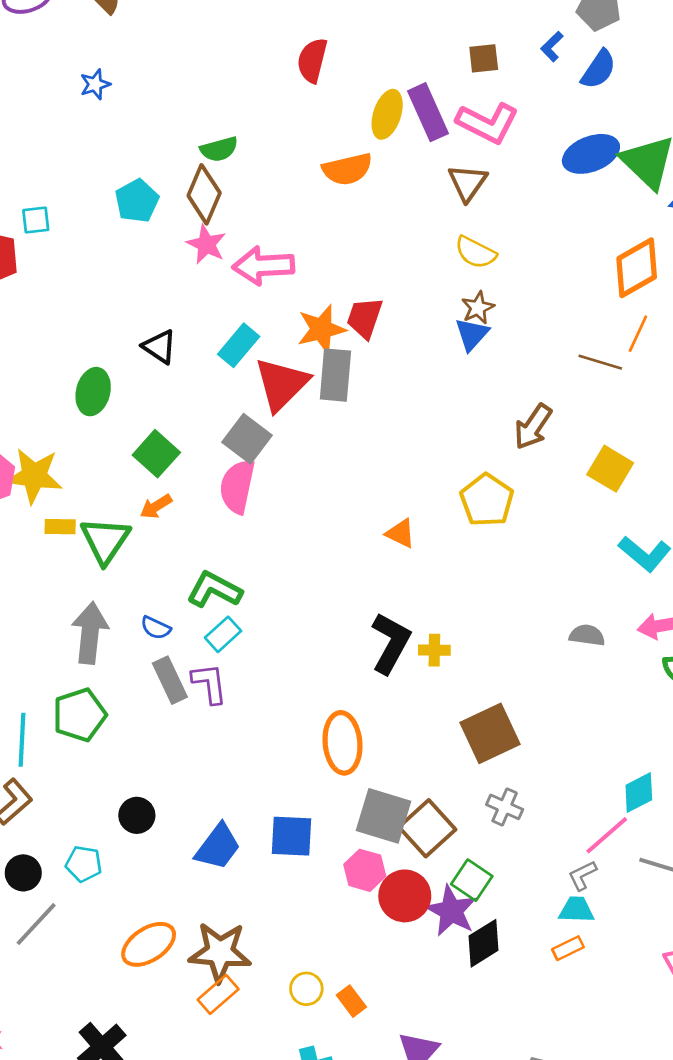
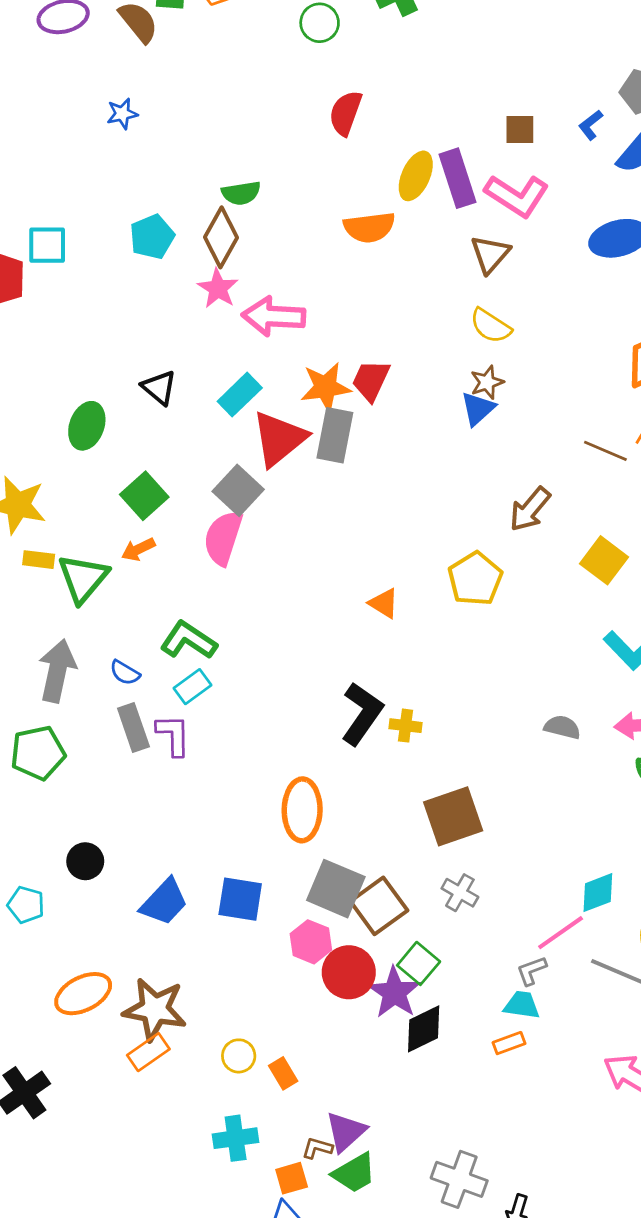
cyan square: (36, 220) -> (47, 245), size x1.4

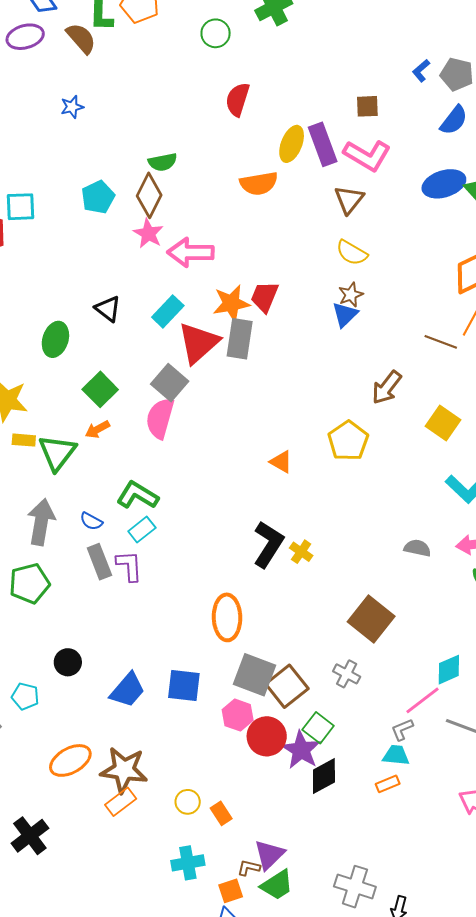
blue L-shape: (591, 125) -> (421, 71), moved
yellow cross: (406, 726) -> (301, 552), turned 30
brown square: (453, 816) -> (371, 619), moved, turned -30

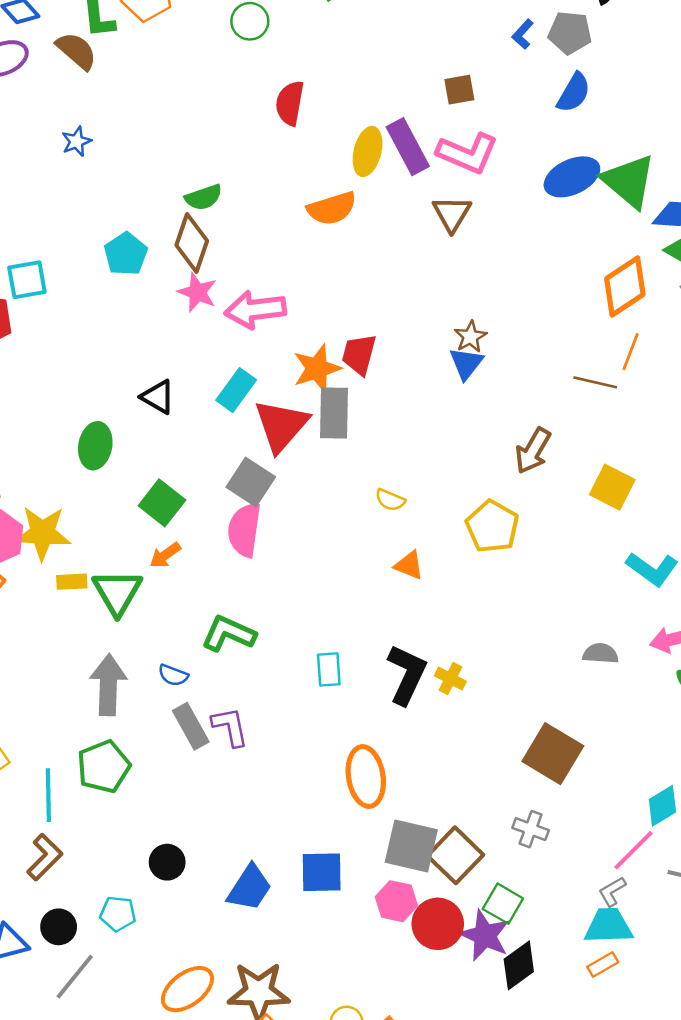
yellow semicircle: (352, 253) -> (390, 500), moved, size x0.7
cyan rectangle: (142, 529) -> (329, 669), moved, turned -48
cyan trapezoid: (396, 755) -> (609, 926), size x1.4

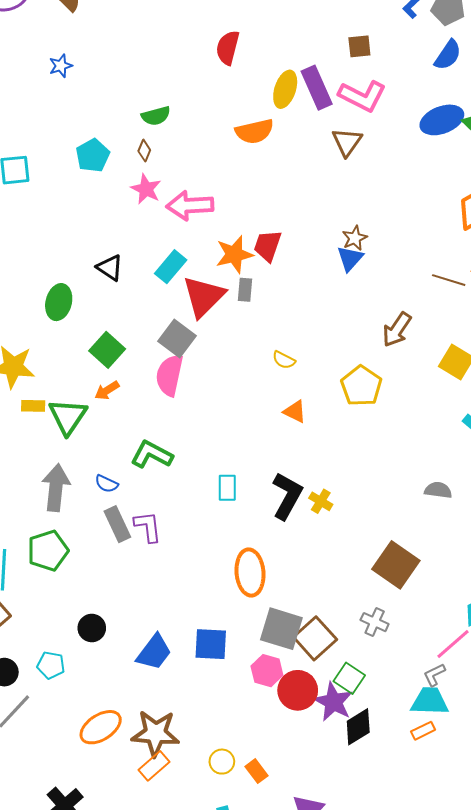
brown diamond: (192, 243) -> (144, 151), size x0.5
gray rectangle: (334, 413) -> (245, 290), size x0.6

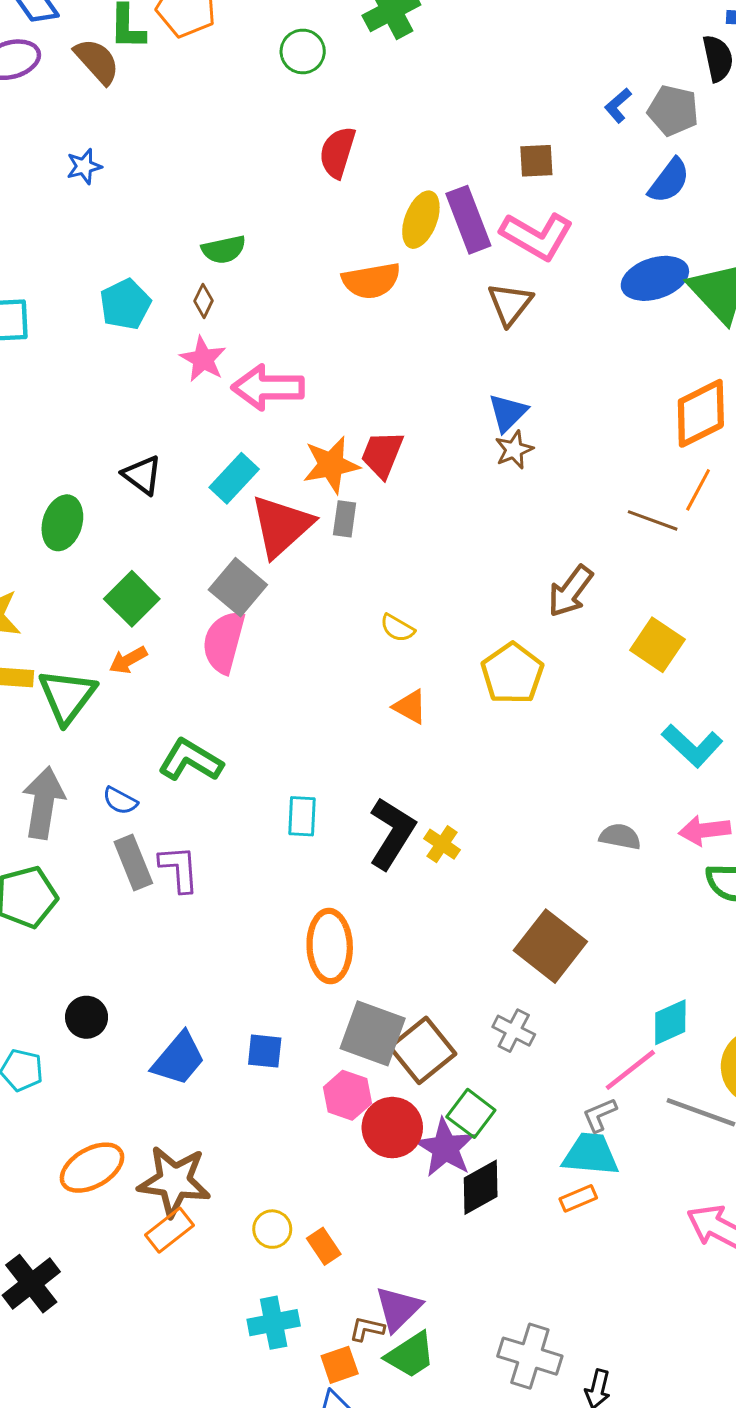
blue triangle: (350, 258) -> (508, 413), moved
blue square: (211, 644) -> (265, 1051), size x0.7

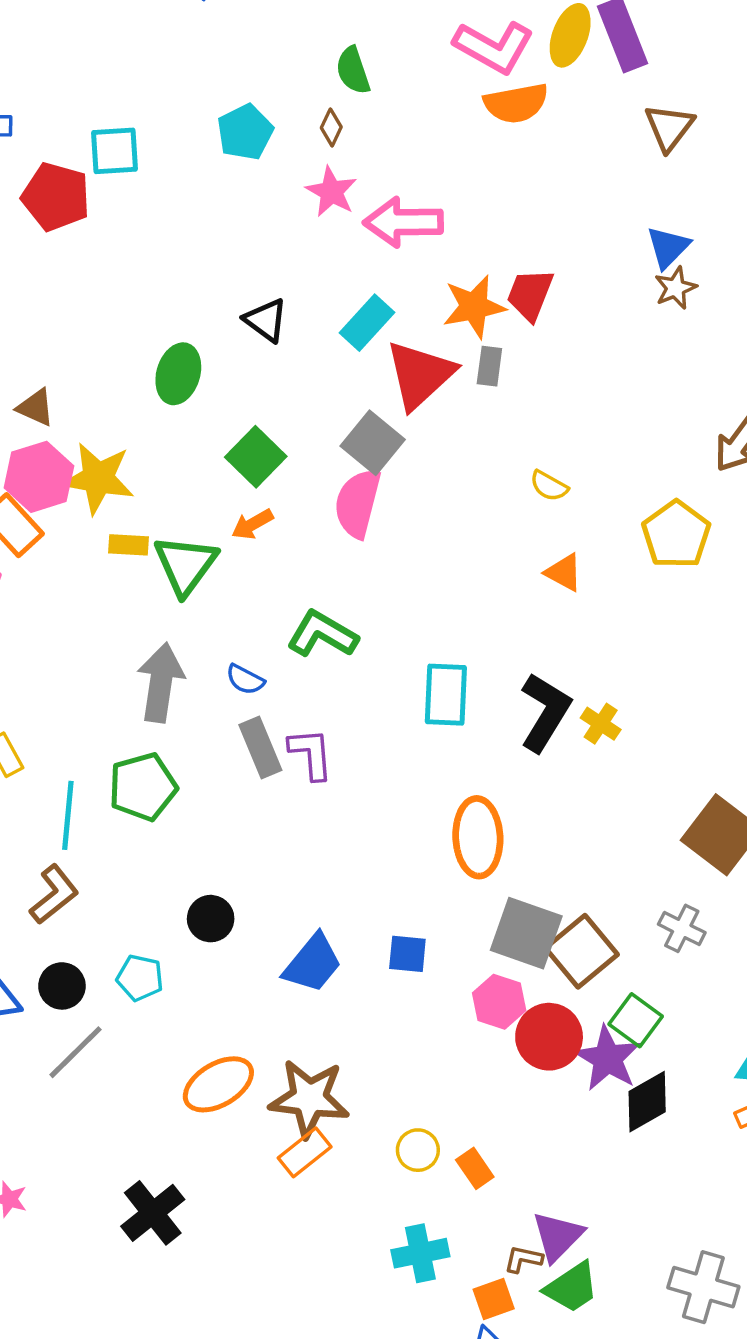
pink L-shape: (537, 236) -> (494, 47), moved
green semicircle: (224, 250) -> (353, 71), turned 84
cyan rectangle: (302, 816) -> (446, 695), size x1.4

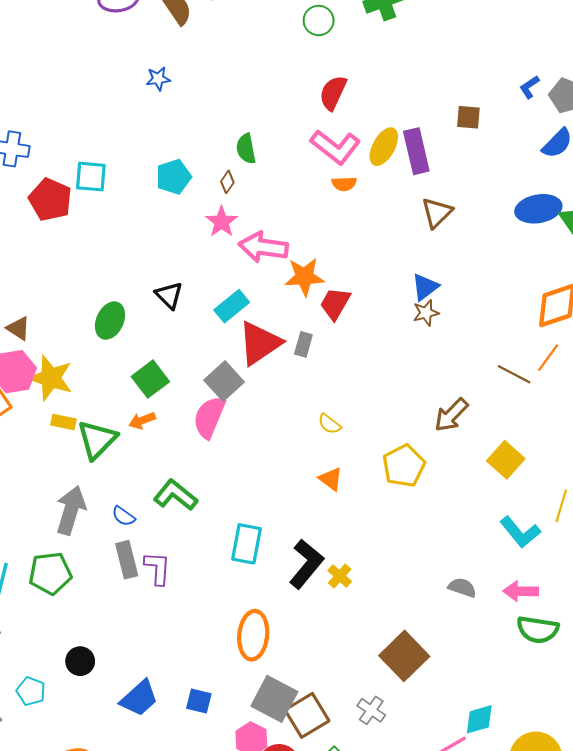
orange semicircle: (516, 103) -> (344, 184), size x0.6
orange star: (474, 307) -> (304, 277), moved

